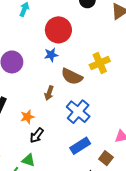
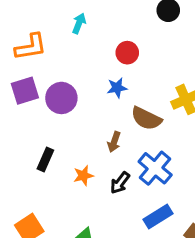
red circle: (58, 30) -> (127, 53), size x0.6
black arrow: (37, 135) -> (120, 183), moved

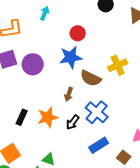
blue star: (117, 88) -> (71, 57), size x1.6
black rectangle: (45, 159) -> (22, 117), moved
orange star: (83, 176) -> (48, 117), size x1.5

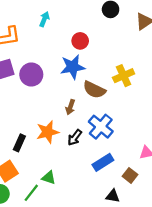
black rectangle: (22, 117) -> (19, 143), moved

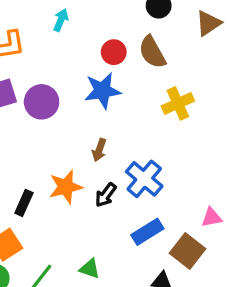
brown semicircle: (94, 90) -> (152, 52), moved, turned 35
brown square: (130, 175) -> (188, 251), size x1.5
green triangle: (49, 178) -> (90, 269), moved

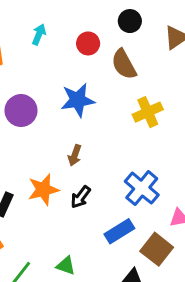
red circle: (114, 52) -> (88, 43), moved
blue cross: (144, 179) -> (142, 188), moved

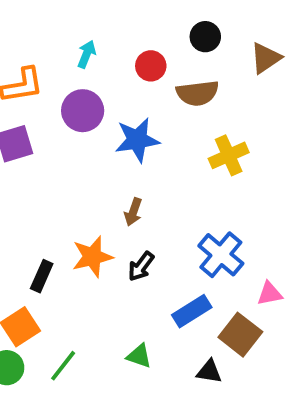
brown semicircle: (124, 64) -> (197, 93), turned -68
purple circle: (21, 111) -> (83, 111), moved
green triangle: (66, 266) -> (139, 356), moved

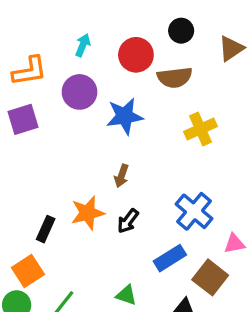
red circle: (151, 66) -> (136, 55), size x1.4

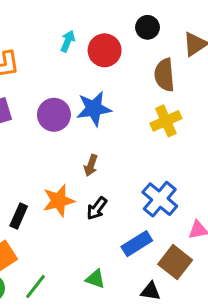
cyan arrow: (83, 45) -> (68, 41), moved
brown semicircle: (175, 77) -> (164, 75), moved, turned 92
purple circle: (80, 92) -> (54, 115), moved

